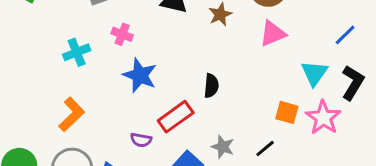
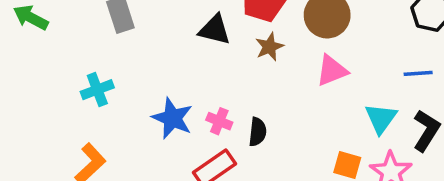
pink cross: (122, 34) -> (219, 121), moved
blue line: (345, 35) -> (418, 73), turned 40

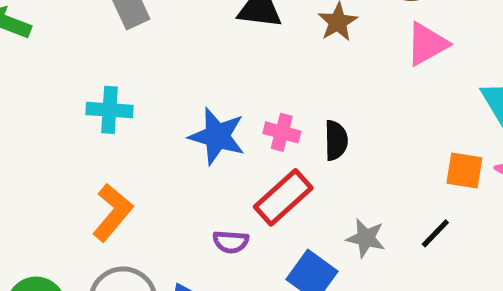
cyan cross: (97, 90) -> (109, 110), turned 32

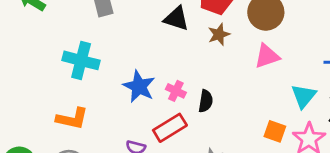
cyan cross: (109, 110) -> (81, 60), size x1.4
orange L-shape: (112, 212) -> (72, 119), turned 52

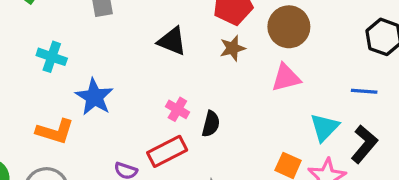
black triangle: (176, 19) -> (172, 41), moved
cyan cross: (81, 60) -> (52, 57), moved, size x0.7
blue star: (139, 86) -> (94, 97), moved

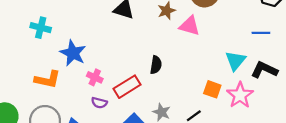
pink triangle: (286, 78) -> (189, 26), moved, turned 35
pink cross: (177, 109) -> (95, 77), moved
black L-shape: (364, 144) -> (264, 70), turned -100

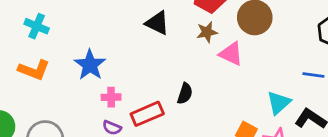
cyan cross: (41, 28) -> (37, 26), moved
pink cross: (95, 77) -> (111, 97), turned -35
orange L-shape: (47, 79) -> (34, 70), moved

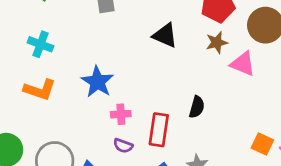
red rectangle: (147, 114) -> (159, 130), turned -56

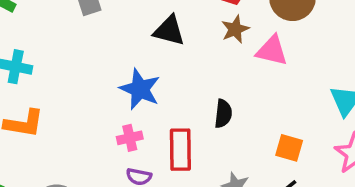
blue star: (97, 82) -> (140, 89), moved
orange square: (262, 144) -> (289, 148), moved

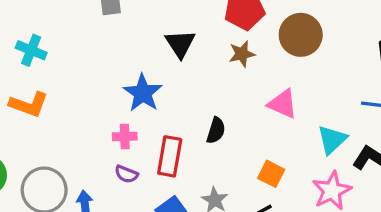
black triangle: (169, 31) -> (180, 44), turned 32
pink triangle: (272, 51) -> (283, 104), moved

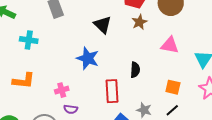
cyan cross: (31, 50) -> (29, 40), moved
pink cross: (125, 136) -> (62, 90), moved
purple semicircle: (126, 174) -> (71, 109), moved

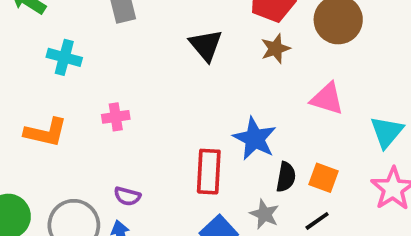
blue star: (88, 58) -> (255, 139), moved
black semicircle: (135, 70) -> (286, 177), moved
pink cross: (62, 90) -> (116, 117), moved

